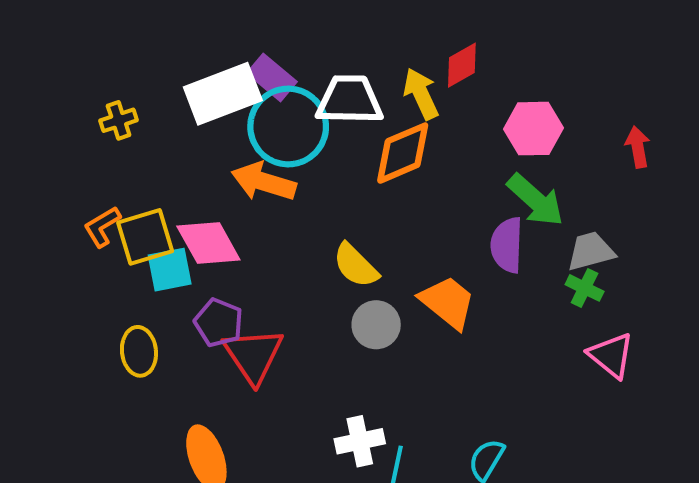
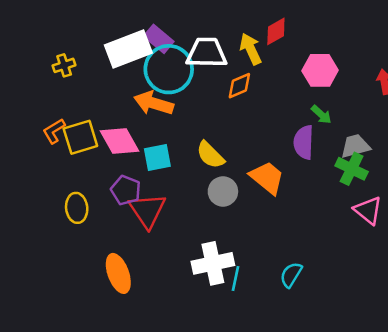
orange diamond: (403, 153) -> (239, 86), size x0.7
green arrow: (535, 200) -> (321, 115), size x0.6
cyan square: (170, 270) -> (157, 157), moved
green cross: (585, 288) -> (352, 169), size x1.4
white cross: (360, 441) -> (213, 263), size x1.4

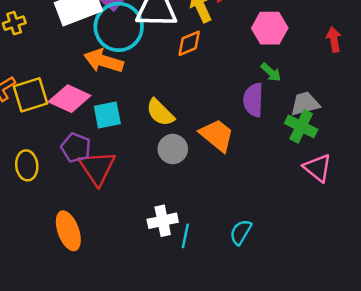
pink diamond: (120, 141) -> (70, 99), turned -36
white cross: (213, 263) -> (163, 221), size x0.7

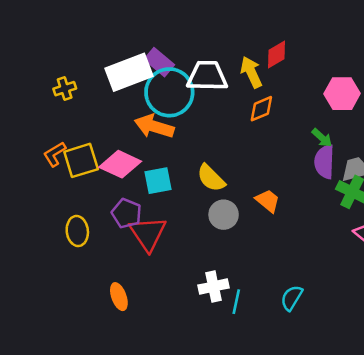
pink hexagon: (270, 28) -> (342, 94), moved
orange diamond: (189, 43) -> (261, 109), moved
purple semicircle: (253, 100) -> (324, 162), moved
orange trapezoid: (217, 135) -> (268, 201), size x0.7
orange ellipse: (68, 231) -> (119, 297), size x0.7

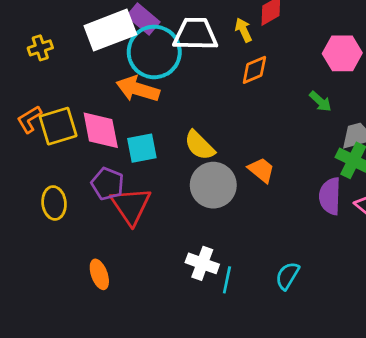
yellow arrow: (251, 72) -> (243, 30), size x0.7
purple semicircle: (324, 162) -> (330, 196), moved
pink diamond: (120, 164) -> (101, 130), turned 54
gray circle: (224, 215) -> (213, 185), size x1.4
white cross: (213, 286) -> (202, 263), turned 32

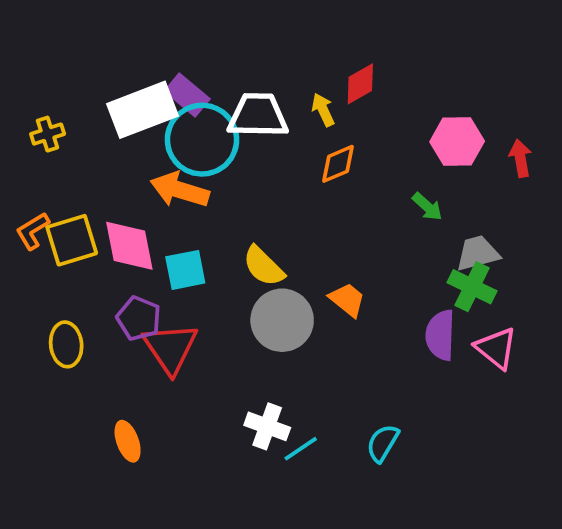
cyan line: (227, 280) -> (301, 449), turned 44

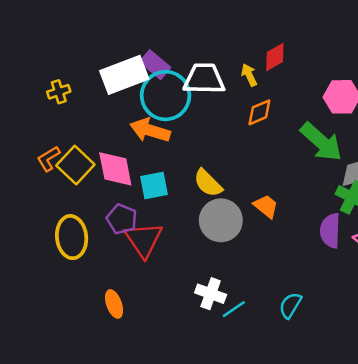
green arrow: (427, 207) -> (321, 142), size x2.0
yellow square: (72, 240) -> (75, 165), turned -30
yellow ellipse: (66, 344) -> (72, 237), size x1.4

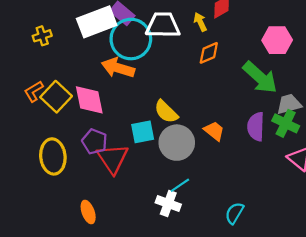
cyan square: (154, 186) -> (143, 132), moved
purple semicircle: (330, 231) -> (256, 127), moved
cyan line: (234, 309) -> (180, 185), moved

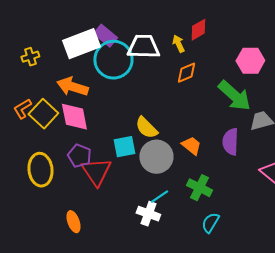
orange arrow: (118, 68) -> (72, 87), moved
green cross: (286, 123) -> (199, 188), moved

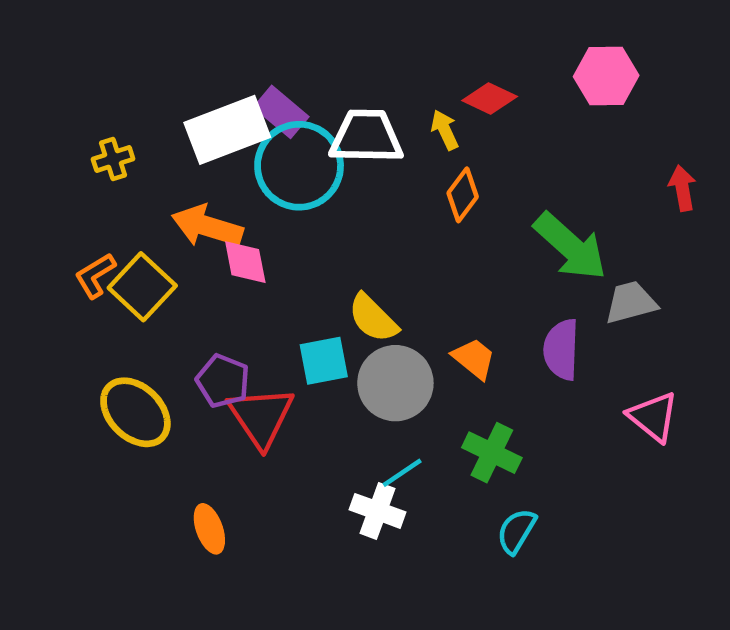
red diamond: (198, 30) -> (490, 98), turned 55
pink hexagon: (250, 61) -> (606, 76), moved
orange diamond: (186, 73) -> (463, 195), turned -30
pink diamond: (74, 117) -> (245, 262), moved, size x0.7
yellow ellipse: (40, 170) -> (135, 412), turned -40

